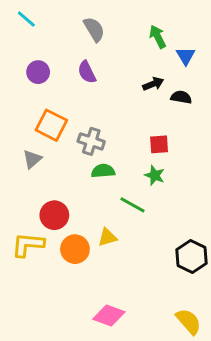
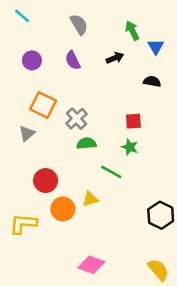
black arrow: (153, 84) -> (115, 58), moved
gray cross: (91, 141) -> (77, 119), turned 30
yellow L-shape: (28, 245) -> (23, 224), moved

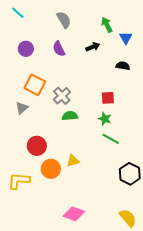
green line: (111, 172) -> (111, 139), moved

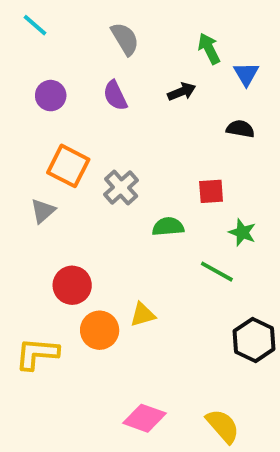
green semicircle: (70, 116) -> (168, 227), moved
green star: (105, 119) -> (242, 232), moved
yellow semicircle: (128, 218) -> (223, 426), moved

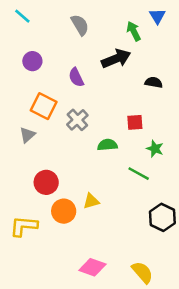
blue triangle: (246, 74) -> (157, 16), moved
black arrow: (182, 92) -> (116, 59), size x1.6
purple semicircle: (115, 96) -> (76, 77), moved

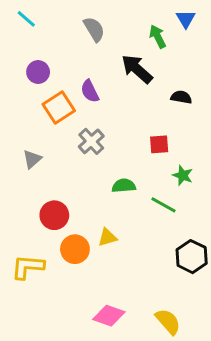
black arrow: (116, 59) -> (137, 69), turned -116
orange square: (44, 106) -> (59, 107), moved, turned 30
green semicircle: (107, 145) -> (124, 186), moved

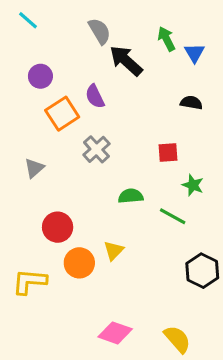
blue triangle: (186, 19) -> (194, 53), moved
black arrow: (137, 69) -> (126, 61), moved
yellow triangle: (107, 237) -> (114, 250), turned -30

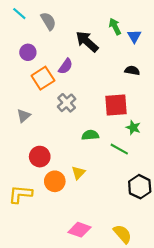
gray semicircle: (100, 31) -> (48, 21), moved
purple semicircle: (95, 96) -> (66, 66), turned -119
red square: (168, 152) -> (116, 105), size x1.6

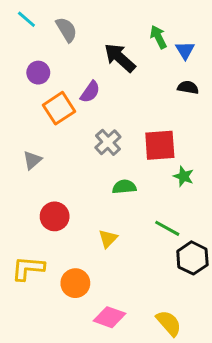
black semicircle: (132, 71) -> (188, 87), moved
gray cross: (67, 103) -> (108, 142), moved
green line: (119, 149) -> (167, 228), moved
orange circle: (55, 181) -> (75, 283), moved

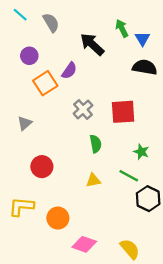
black semicircle: (188, 87) -> (145, 67), size x1.5
green star: (184, 176) -> (141, 152), moved
green semicircle: (124, 187) -> (96, 144), turned 84
yellow triangle: (108, 239) -> (93, 180), moved, turned 35

